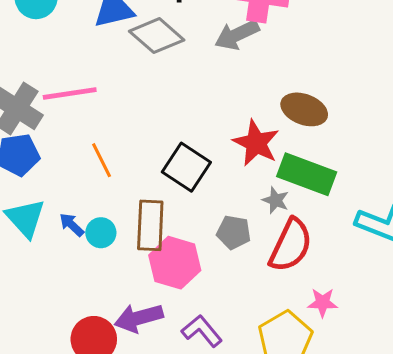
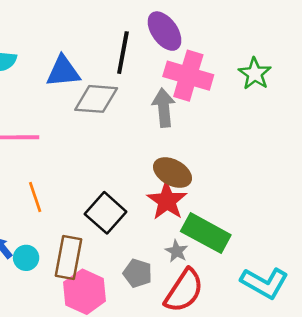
gray arrow: (237, 35) -> (164, 108), turned 102
gray diamond: (157, 36) -> (96, 99), turned -45
brown ellipse: (304, 109) -> (172, 173), moved

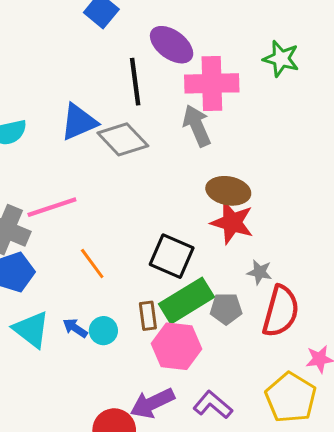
gray diamond: (96, 99) -> (123, 139), turned 60
green rectangle: (206, 233) -> (186, 301), moved, turned -42
brown rectangle: (68, 258) -> (148, 316), size x0.6

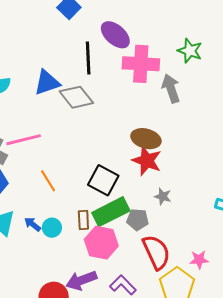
gray arrow: (197, 126) -> (171, 88), moved
red semicircle: (281, 311) -> (156, 252), moved, turned -45

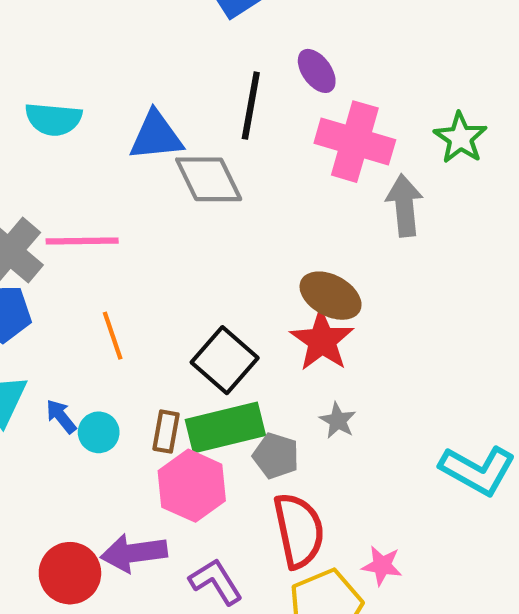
purple ellipse: (115, 35) -> (317, 71), size x0.7

